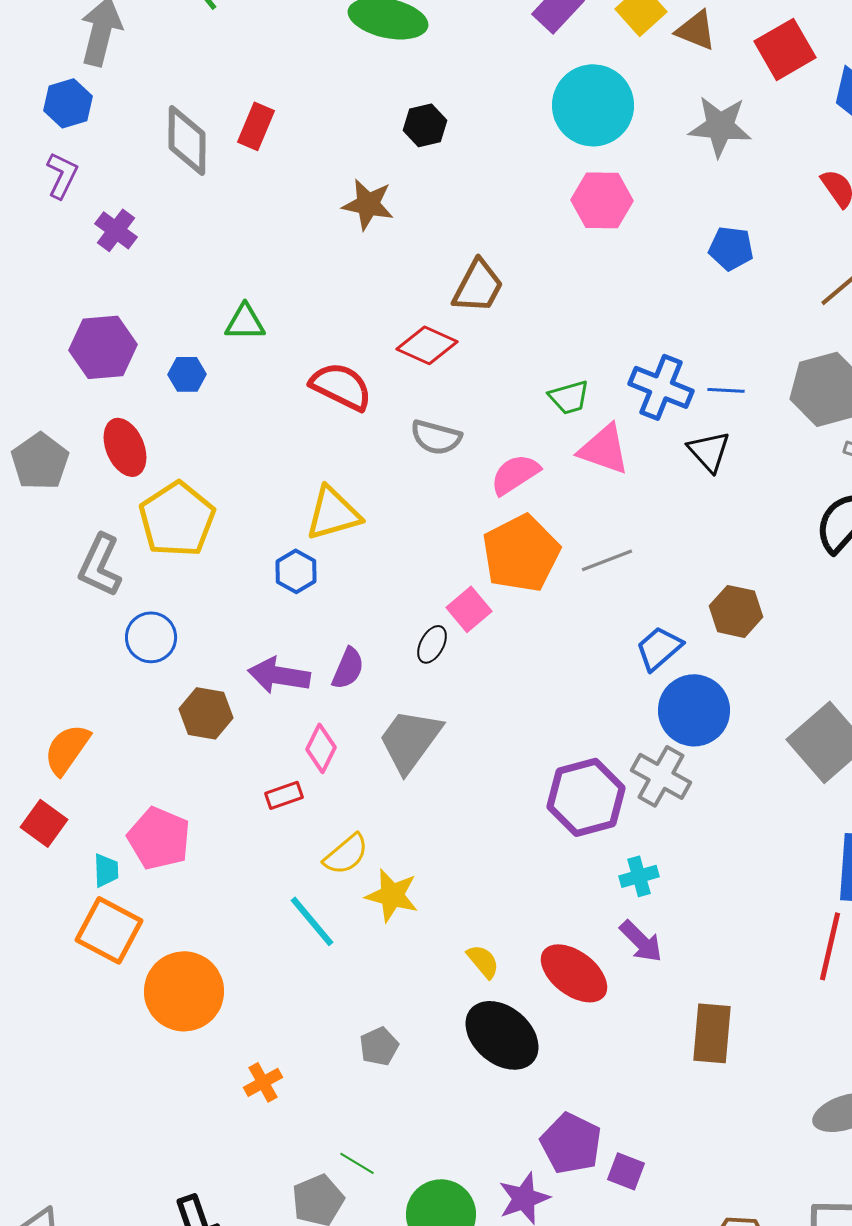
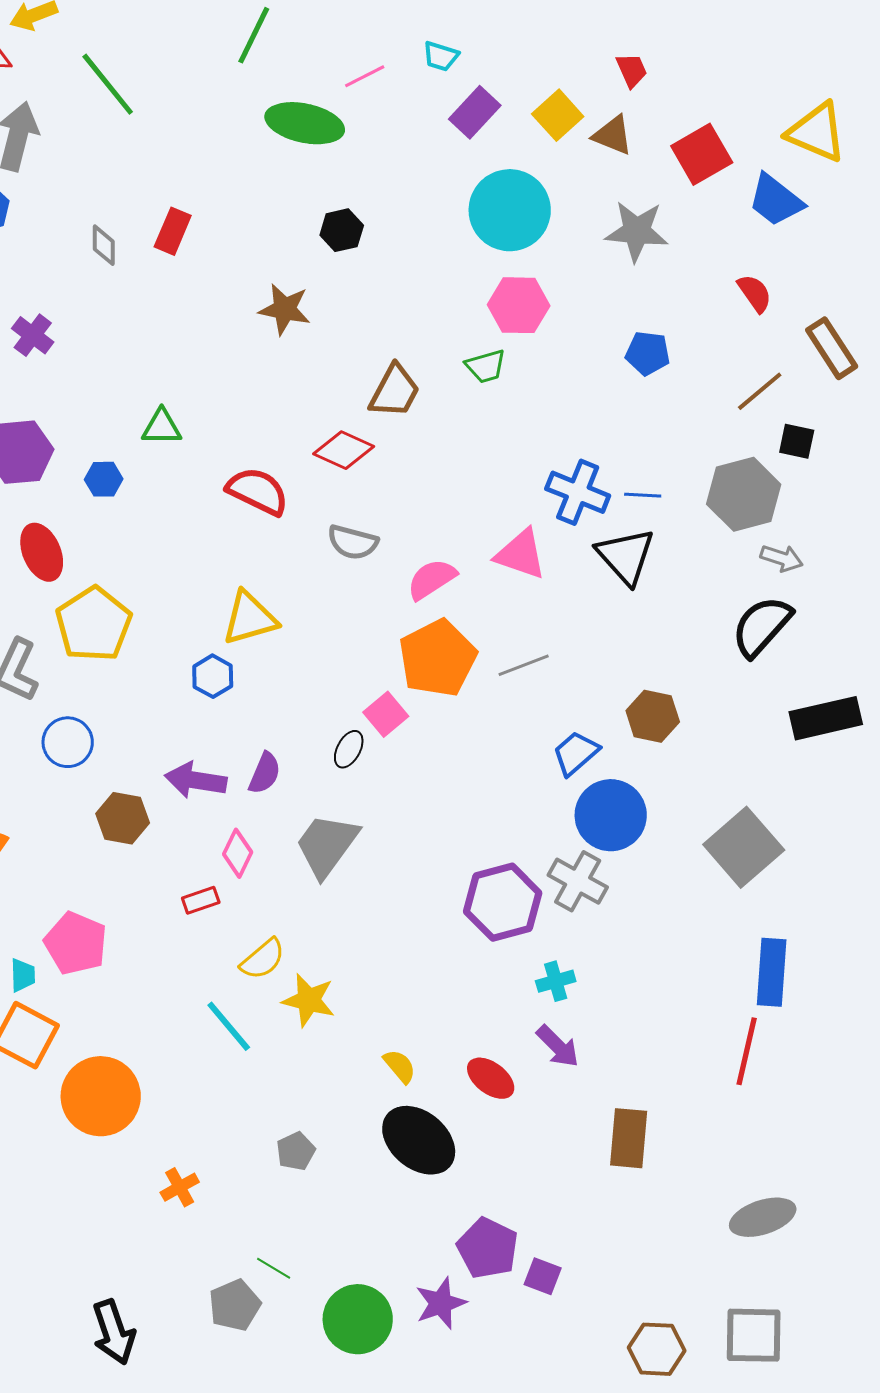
gray diamond: (187, 140) -> (104, 245), size x0.6
green trapezoid: (569, 397) -> (486, 366), moved
black triangle: (709, 451) -> (626, 556), size x1.4
red ellipse: (574, 973) -> (491, 1078), size x0.7

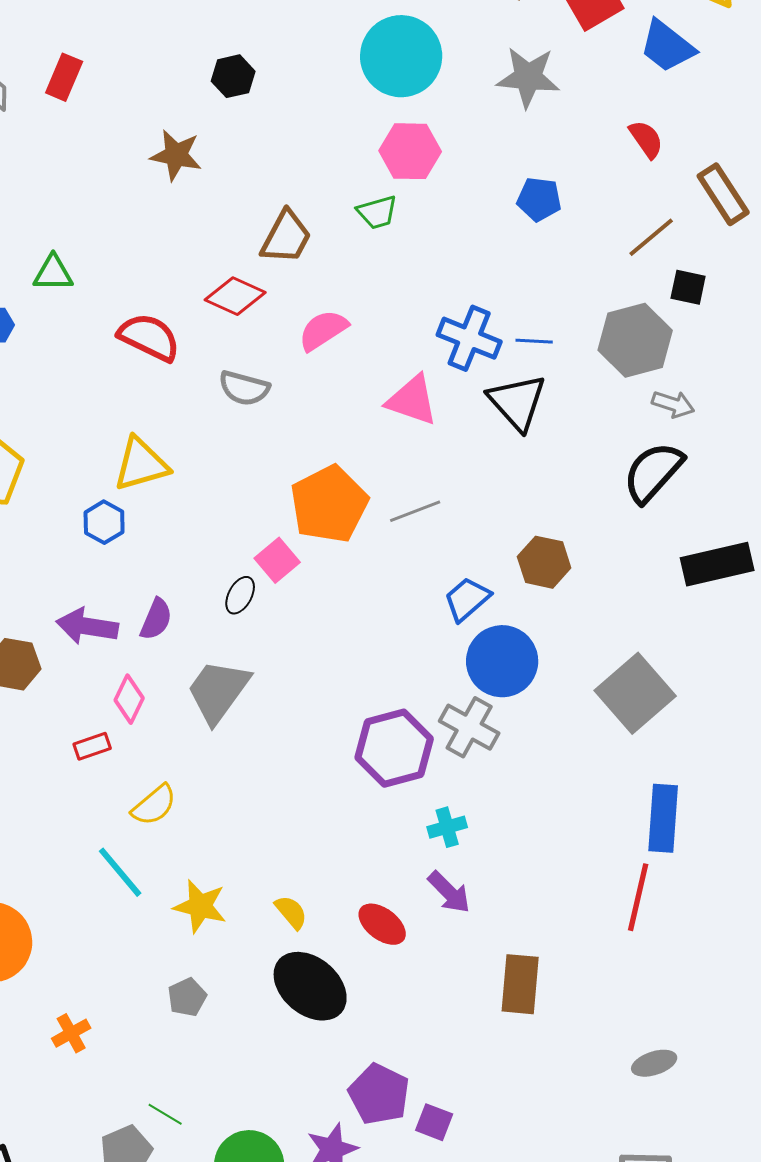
pink semicircle: (432, 579) -> (323, 330), moved
yellow star: (309, 1000) -> (200, 906), moved
gray ellipse: (763, 1217) -> (654, 1063), size x0.7

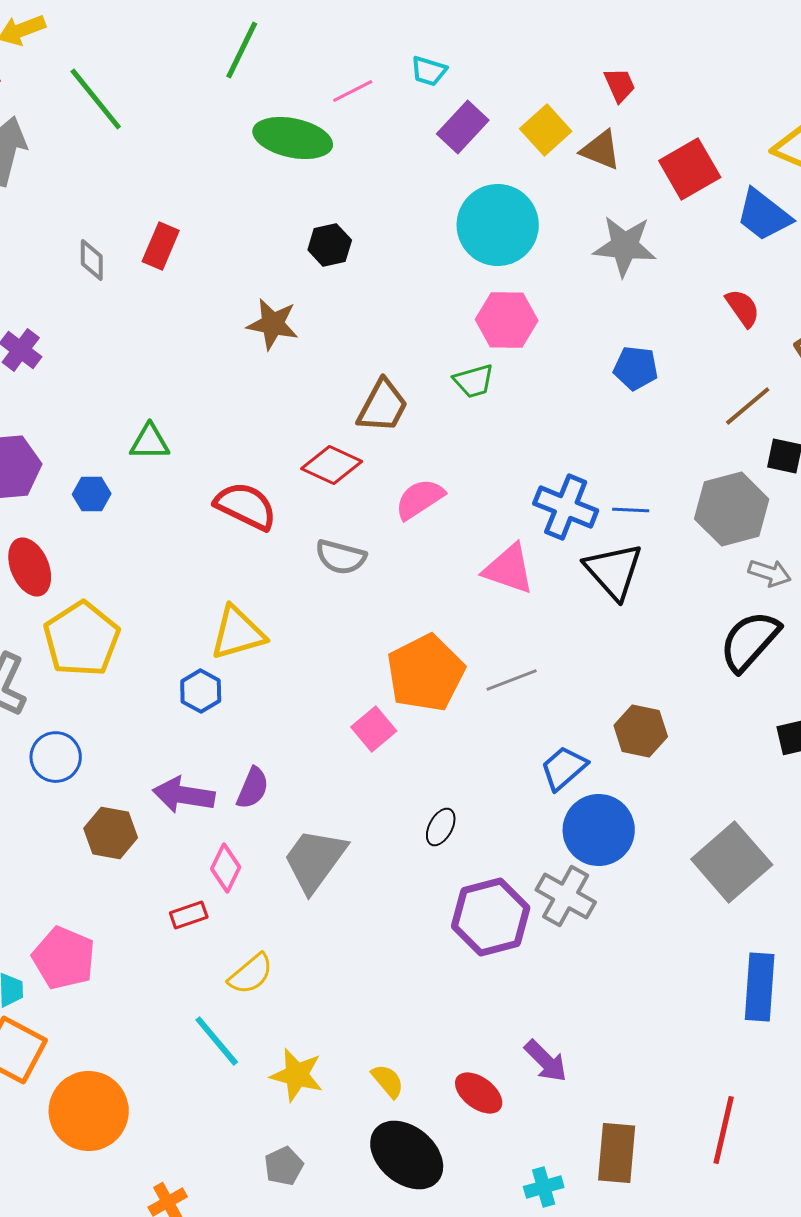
black ellipse: (240, 595) -> (441, 827), moved
cyan cross: (447, 827) -> (544, 1187), moved
red line: (638, 897) -> (724, 1130), moved

